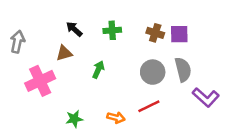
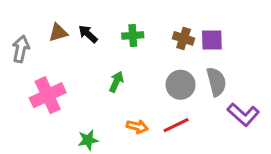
brown triangle: (64, 53) -> (58, 32), moved
orange arrow: (116, 118) -> (137, 127), moved

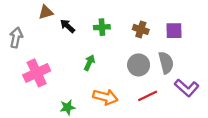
brown triangle: (58, 32) -> (46, 12), moved
purple square: (212, 40) -> (174, 31), moved
red line: (176, 125) -> (148, 96), moved
orange arrow: (137, 127) -> (105, 97), size x1.5

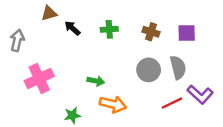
green arrow: (89, 63) -> (96, 81), moved, turned 77
red line: (148, 96) -> (172, 103), moved

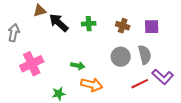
black arrow: (72, 28) -> (59, 23), size x1.5

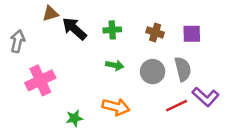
green arrow: (78, 66) -> (115, 65), moved

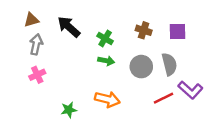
brown triangle: (50, 14) -> (31, 20), moved
green cross: (112, 30) -> (105, 39), moved, turned 35
gray arrow: (18, 41) -> (36, 44), moved
pink cross: (40, 80) -> (37, 75), size x0.6

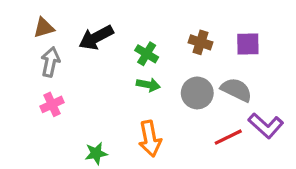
black arrow: (69, 27) -> (96, 37), turned -70
gray semicircle: (169, 64) -> (236, 90), turned -50
orange arrow: (107, 99) -> (150, 139), turned 65

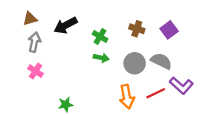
purple square: (248, 44) -> (169, 30), turned -36
pink cross: (52, 104) -> (36, 71), turned -32
orange arrow: (150, 139) -> (127, 97), moved

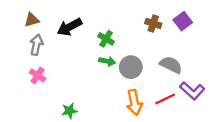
brown cross: (137, 29) -> (153, 23), moved
purple square: (169, 30) -> (183, 21), moved
gray circle: (135, 63) -> (131, 67), moved

